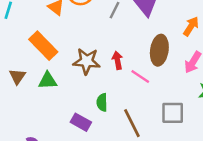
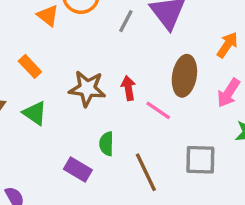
orange rectangle: (43, 46) -> (30, 66), size x0.6
green triangle: (48, 81) -> (35, 113), turned 36

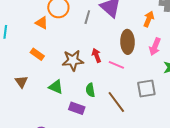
green triangle: (35, 113) -> (56, 87), moved

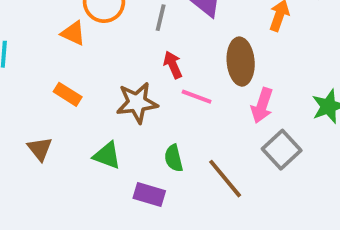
pink arrow: (155, 47) -> (262, 105), moved
red arrow: (96, 55) -> (173, 65), moved
pink line: (116, 65) -> (197, 97), moved
gray square: (146, 88) -> (282, 150), turned -30

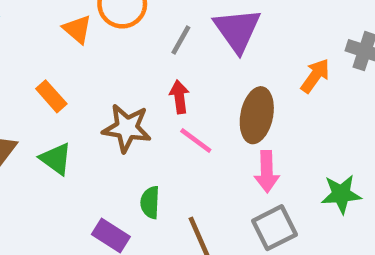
pink arrow: (262, 105) -> (267, 172), turned -36
green triangle: (107, 155) -> (56, 159), moved

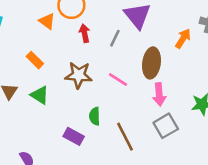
gray line: (181, 40) -> (115, 38), moved
red arrow: (179, 97) -> (85, 33), moved

